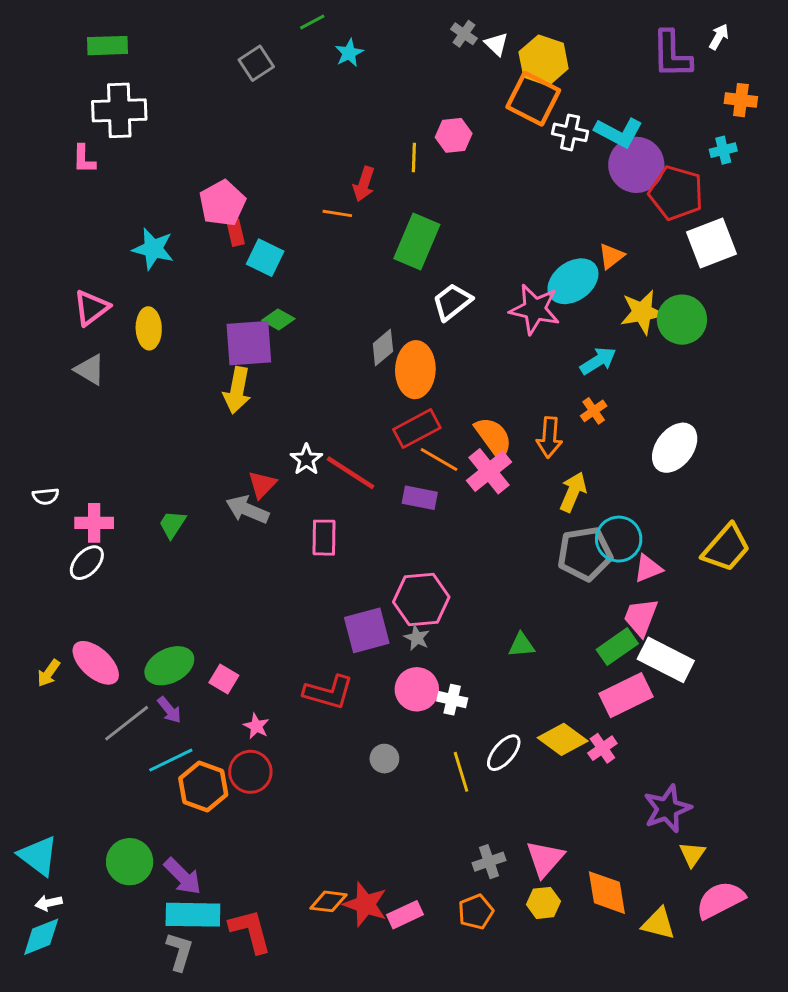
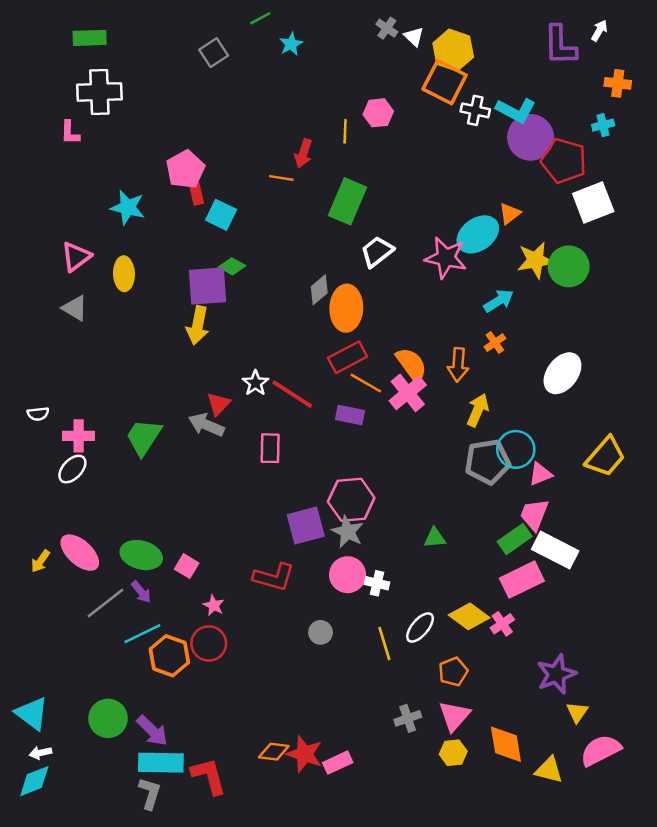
green trapezoid: (172, 524) -> (144, 437), size x1.6
gray star: (417, 638) -> (348, 532), size x1.5
green ellipse: (169, 666) -> (141, 555), turned 42
orange pentagon: (476, 912) -> (453, 672), moved

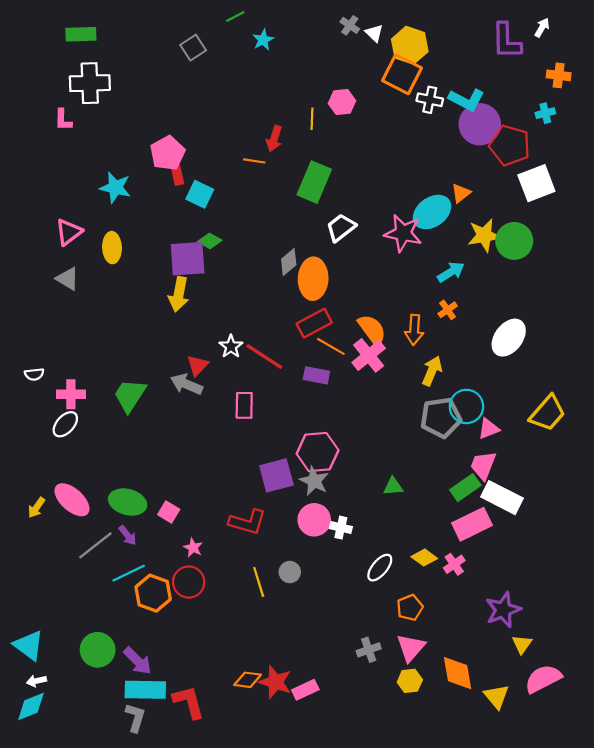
yellow diamond: (469, 616) -> (424, 558), size x0.7
yellow line: (384, 643) -> (259, 582), moved
yellow triangle: (549, 770) -> (496, 696), turned 36

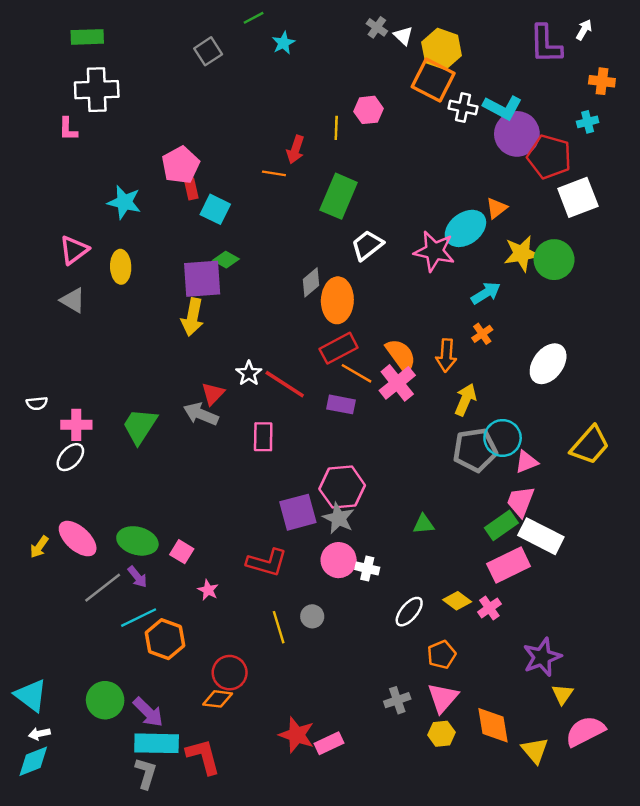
red circle: (189, 582) -> (230, 673), moved
orange diamond: (248, 680) -> (218, 699), moved

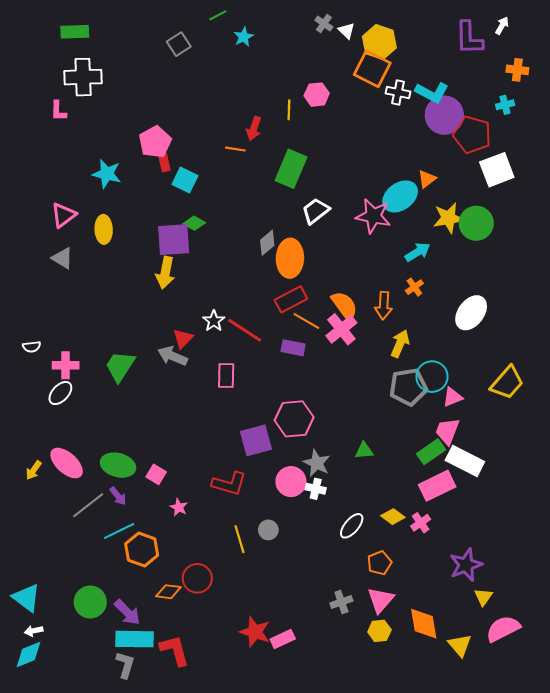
gray star: (339, 518) -> (317, 463), moved
orange diamond: (218, 699) -> (168, 592), moved

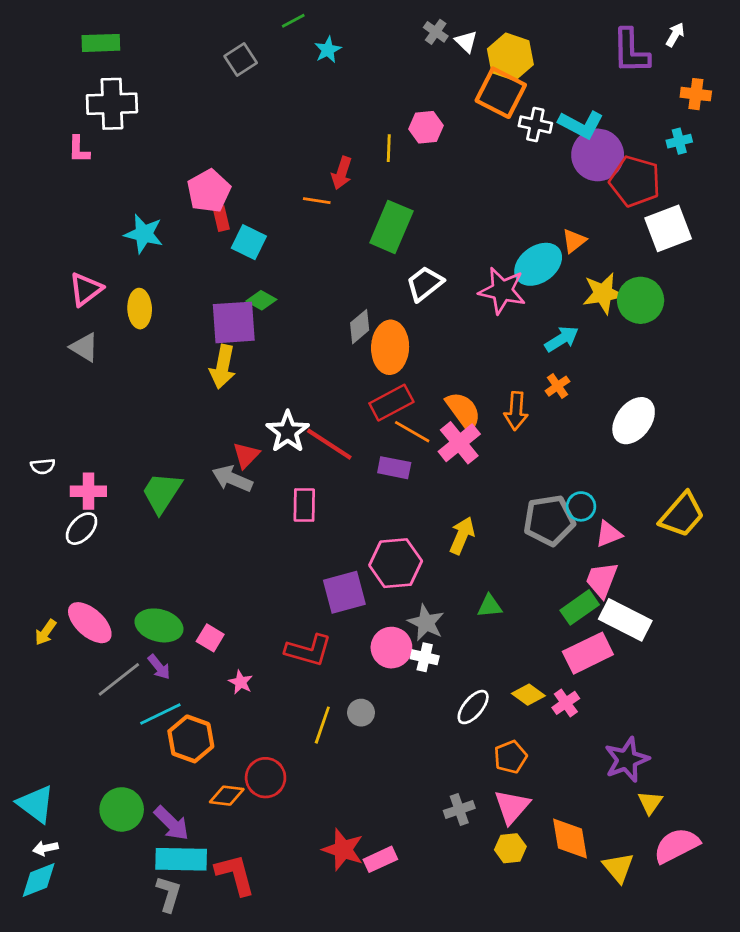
white star: (214, 321) -> (288, 432), size x1.4
yellow arrow: (400, 344) -> (462, 535), moved
cyan circle: (432, 377) -> (581, 506), size x0.7
yellow line: (239, 539) -> (322, 725), turned 36

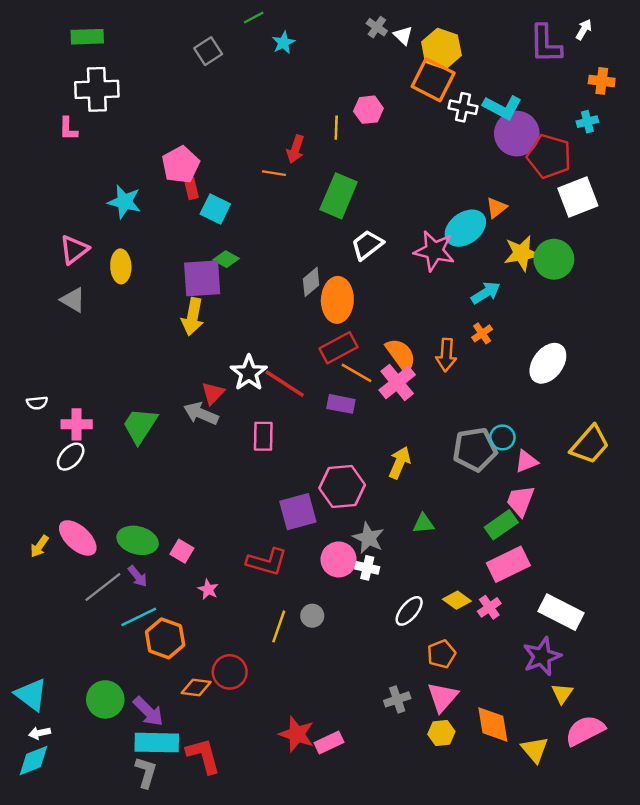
white rectangle: (625, 620) -> (561, 612), moved

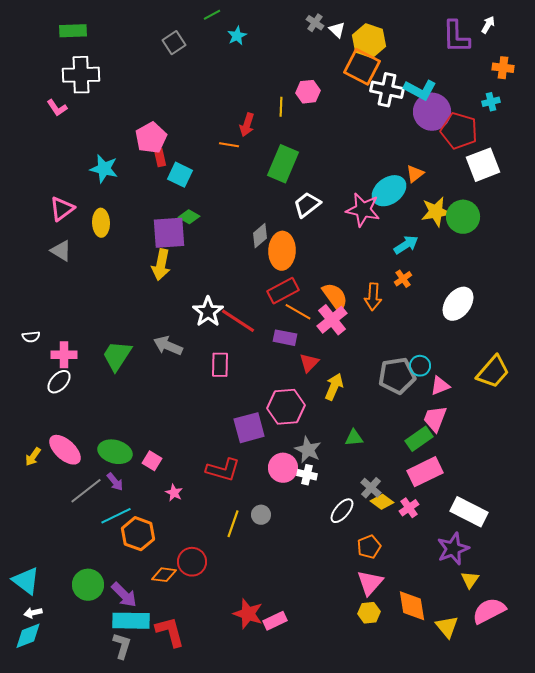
white cross: (463, 107) -> (387, 90), size x1.4
pink L-shape: (68, 129) -> (57, 108), turned -35
red triangle: (213, 393) -> (309, 363), moved
gray cross: (397, 699) -> (371, 488), moved, turned -30

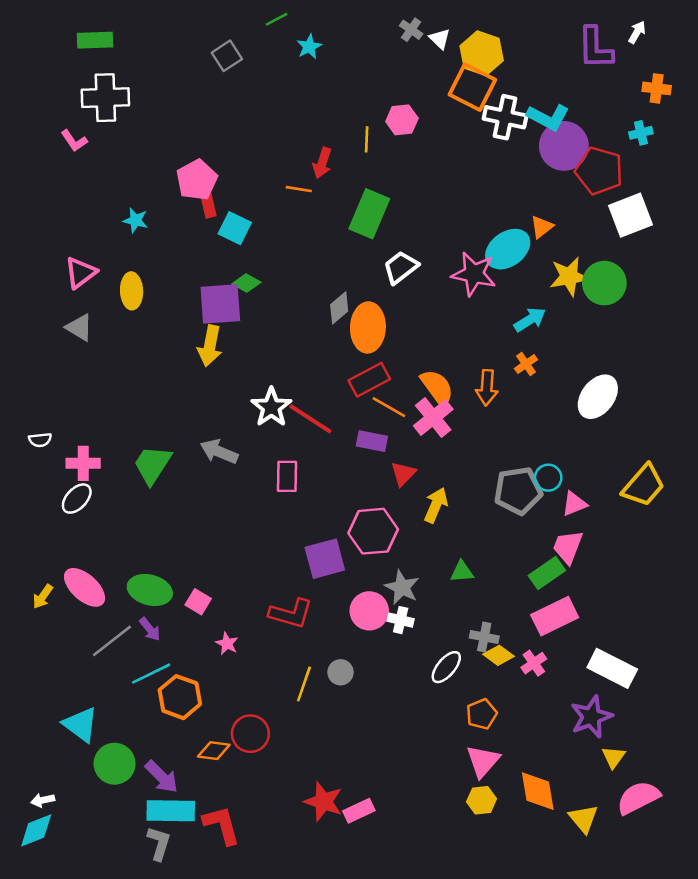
cyan star: (104, 169) -> (135, 220), size x0.7
gray cross: (371, 488) -> (484, 637), turned -30
cyan triangle: (26, 581) -> (81, 725), moved

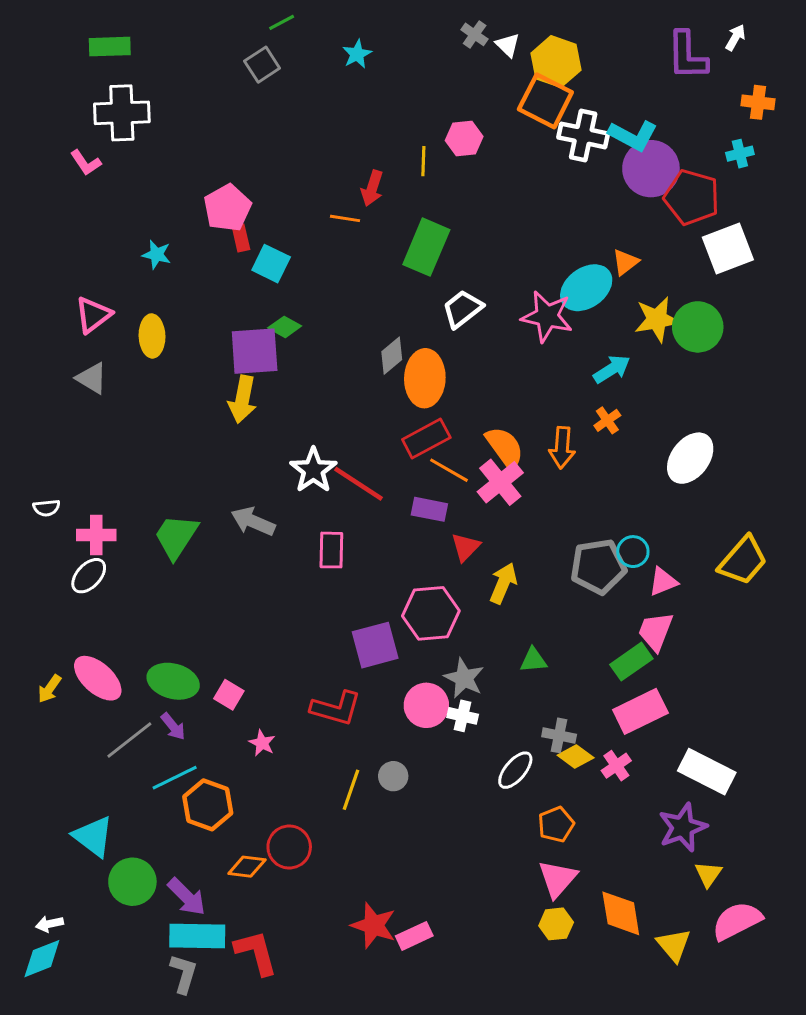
green line: (277, 19) -> (282, 22), moved

